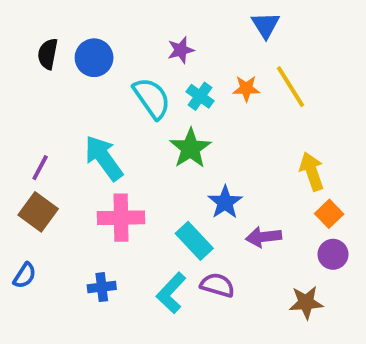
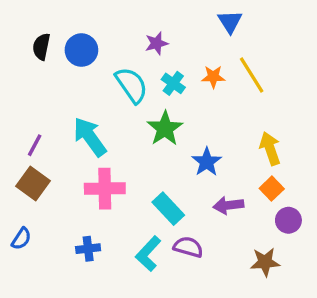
blue star: (225, 202) -> (207, 162), moved
orange square: (329, 214) -> (272, 189), moved

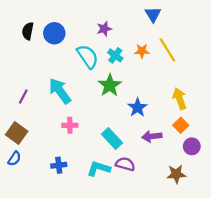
brown square: (33, 184) -> (17, 133), moved
pink cross: (105, 189) -> (70, 125), size x0.6
cyan L-shape: (148, 254) -> (99, 169), turned 65

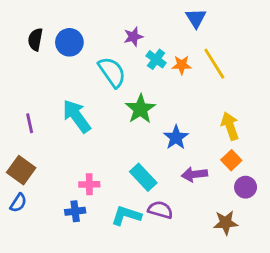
cyan cross: (115, 55) -> (156, 59), moved
purple line: (23, 96) -> (30, 123), turned -40
pink cross: (70, 125) -> (89, 184), moved

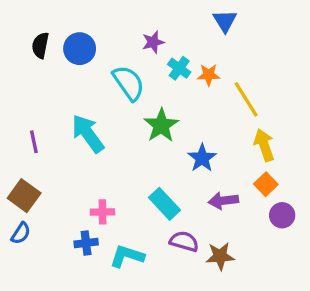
yellow line: (214, 64) -> (246, 99), moved
cyan L-shape: (126, 216) -> (127, 256), moved
brown star: (226, 223) -> (220, 256), moved

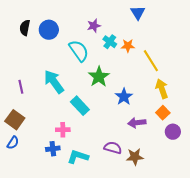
cyan rectangle: (165, 204) -> (80, 106), moved

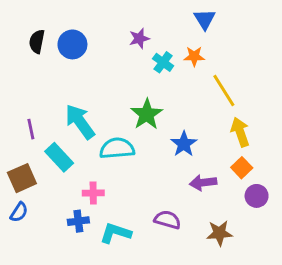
orange star: (128, 46) -> (194, 56), moved
cyan semicircle: (79, 51) -> (117, 148), moved, turned -60
cyan rectangle: (80, 106) -> (59, 157), moved
brown square: (15, 120) -> (22, 178), turned 30
brown star: (135, 157) -> (219, 233), moved

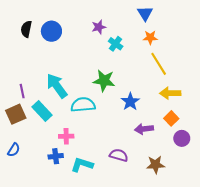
orange star: (194, 56) -> (150, 37), moved
green star: (147, 114) -> (104, 81), turned -30
yellow arrow: (240, 132) -> (170, 93), turned -72
brown square: (22, 178) -> (16, 114), moved

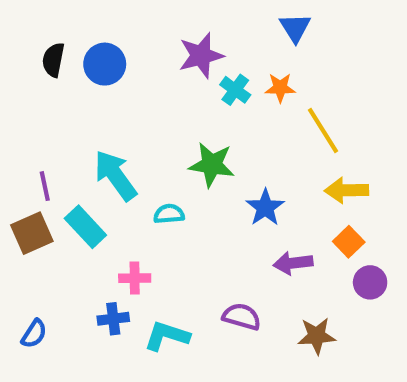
purple star: (99, 27) -> (201, 56), size x1.5
orange star: (150, 37) -> (280, 88), moved
cyan semicircle: (83, 105) -> (169, 214), size x0.6
blue semicircle: (14, 150) -> (34, 334), moved

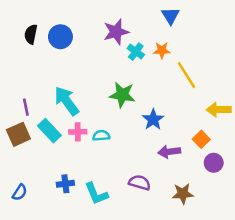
yellow arrow: (347, 190) -> (219, 110), moved
cyan semicircle: (169, 214) -> (101, 136), moved
pink cross: (135, 278) -> (78, 132), moved
cyan L-shape: (167, 336) -> (96, 194), turned -130

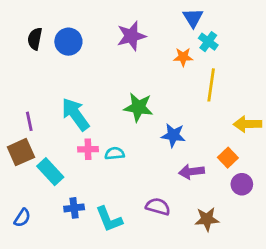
cyan cross: (136, 52) -> (208, 42), moved
yellow line: (186, 75) -> (211, 85), turned 40
blue star: (153, 120) -> (173, 135), turned -30
cyan rectangle: (49, 131) -> (50, 172), moved

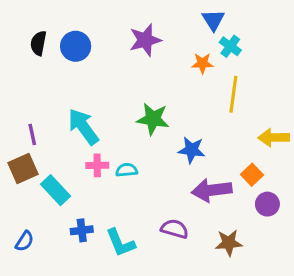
purple arrow: (191, 172) -> (212, 190), size x1.4

